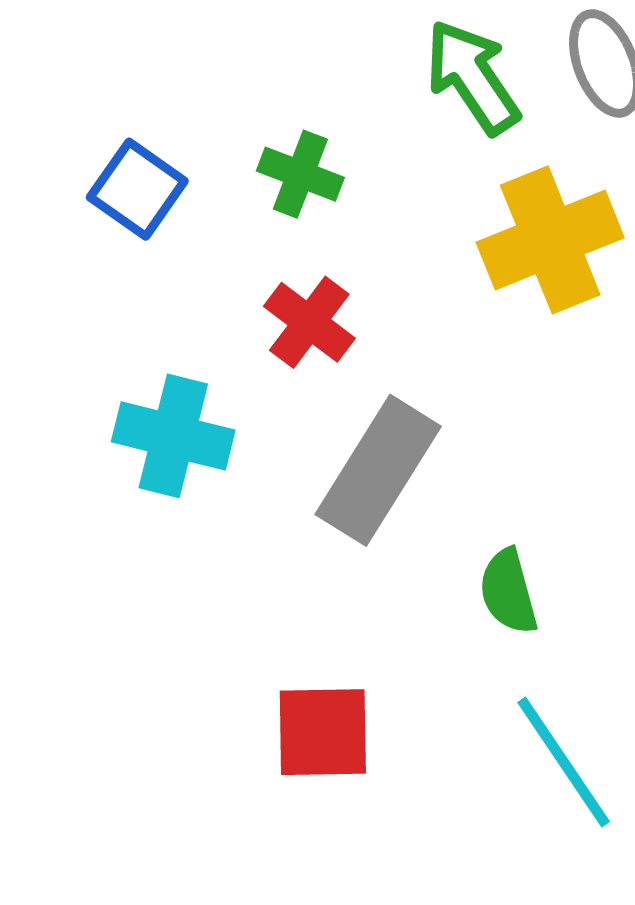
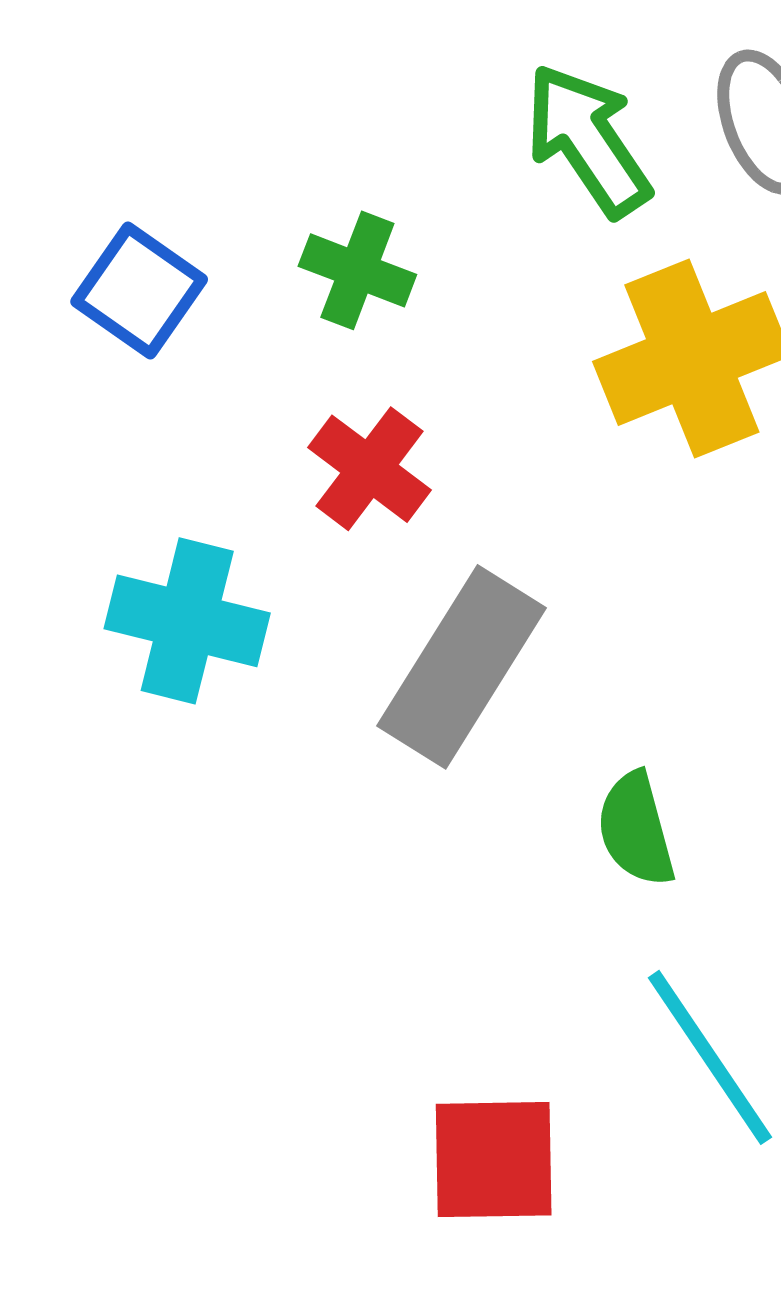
red square: (323, 732) -> (494, 1160), moved

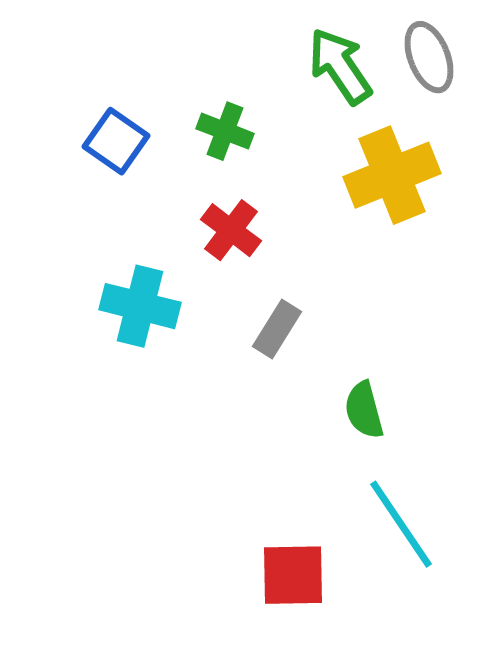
gray rectangle: (462, 667) -> (277, 329), size x0.6

